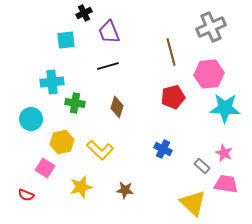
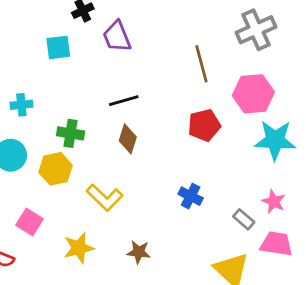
black line: (108, 66) -> (124, 101), moved
cyan cross: (52, 82) -> (21, 105), moved, size x0.7
yellow hexagon: (62, 142) -> (56, 169), moved

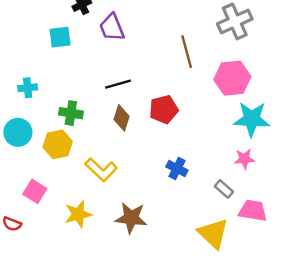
red pentagon: (204, 125) -> (164, 109), moved
pink star: (274, 202) -> (244, 159), moved, turned -30
brown star: (139, 252) -> (131, 218), size x1.5

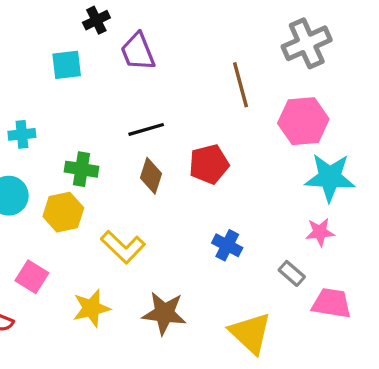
yellow triangle: (213, 234) -> (250, 333), moved

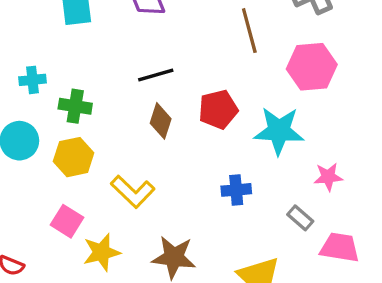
green cross: (82, 169) -> (75, 106), moved
cyan star: (330, 177) -> (279, 131), moved
blue cross: (227, 245) -> (236, 190), turned -32
pink square: (32, 277) -> (67, 221), moved

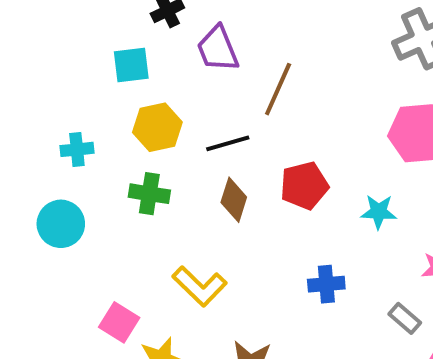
brown line: (249, 31) -> (278, 89), moved, turned 39
green cross: (75, 106) -> (149, 194), moved
cyan star: (279, 131) -> (379, 212), size x0.6
yellow hexagon: (74, 157) -> (157, 127), moved

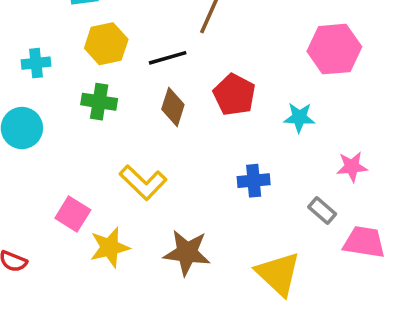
red pentagon: (304, 186) -> (234, 95), turned -30

